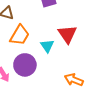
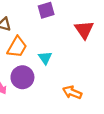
red triangle: (67, 34) -> (84, 30), moved

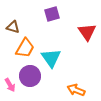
cyan triangle: (45, 58) -> (51, 58), size x1.5

